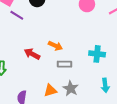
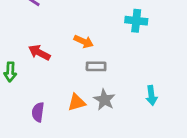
red arrow: (32, 54) -> (39, 53), moved
cyan cross: (97, 54) -> (136, 21), moved

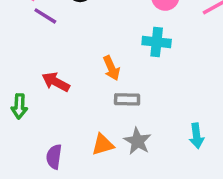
cyan cross: (136, 21) -> (157, 42), moved
orange arrow: (84, 41) -> (111, 68), turned 42

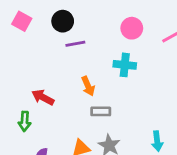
purple line: (45, 16) -> (75, 44), moved, turned -42
green arrow: (19, 106) -> (25, 121), moved

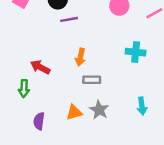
cyan cross: (125, 65) -> (136, 52), moved
orange arrow: (88, 86) -> (80, 57), turned 36

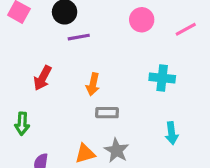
red arrow: (40, 67) -> (43, 78), moved, turned -90
cyan arrow: (142, 106) -> (172, 133), moved

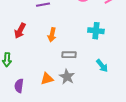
gray rectangle: (107, 113) -> (69, 55), moved
cyan arrow: (172, 133) -> (102, 66), turned -32

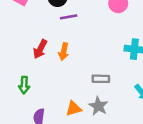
orange arrow: (52, 35) -> (64, 52), moved

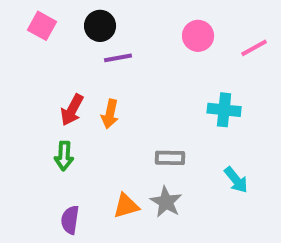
green arrow: (24, 85) -> (64, 156), moved

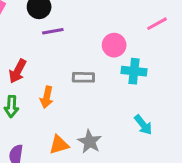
pink circle: (198, 36) -> (114, 45), moved
orange arrow: (110, 114) -> (47, 97), moved
gray rectangle: (170, 158) -> (83, 77), moved

